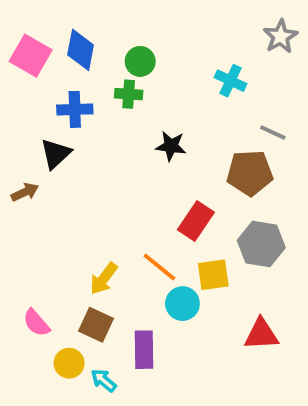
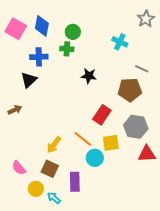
brown arrow: (25, 192) -> (15, 110), moved
red triangle: (261, 334) -> (147, 154), moved

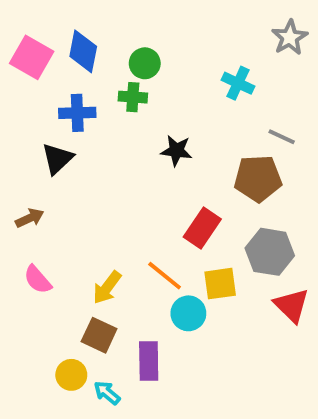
red triangle: (147, 154) -> (292, 305), turned 48
pink semicircle: (19, 168) -> (38, 280), moved

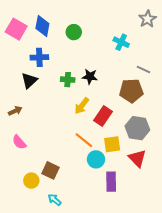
green cross: (133, 97) -> (68, 80), moved
yellow arrow: (107, 288) -> (82, 106), moved
red triangle: (292, 305) -> (137, 158), moved
purple rectangle: (149, 361) -> (111, 182), moved
yellow circle: (71, 375) -> (31, 181), moved

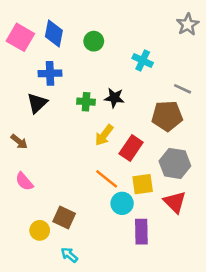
cyan cross: (121, 42) -> (143, 60), moved
brown arrow: (15, 111) -> (19, 142), turned 64

